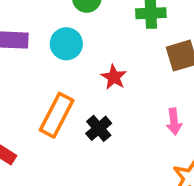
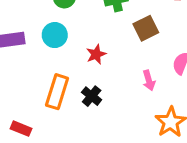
red star: (114, 77) -> (96, 54), turned 30

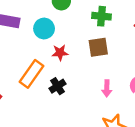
brown square: (146, 28) -> (98, 47), moved
red star: (96, 54) -> (60, 53), moved

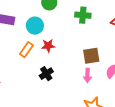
brown square: (98, 47) -> (91, 56), moved
orange rectangle: (31, 74) -> (26, 50), moved, size x0.7

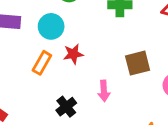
black cross: (46, 74) -> (66, 107), moved
pink arrow: (87, 75) -> (104, 91), moved

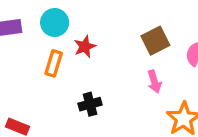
pink arrow: (104, 91) -> (154, 82), moved
black cross: (66, 107) -> (90, 104), turned 36

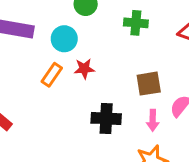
pink arrow: (154, 82) -> (153, 120), moved
black cross: (90, 104) -> (106, 118), moved, size x1.4

